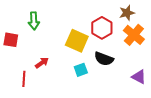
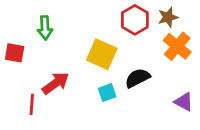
red hexagon: (102, 28) -> (135, 20), moved
black semicircle: (104, 59) -> (137, 78), turned 132
red arrow: (42, 63) -> (56, 83), size x1.5

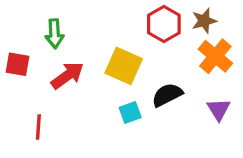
red arrow: (56, 83) -> (67, 76), moved
purple triangle: (184, 102) -> (219, 109), moved, turned 30

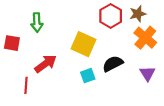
red arrow: (67, 76) -> (46, 64), moved

